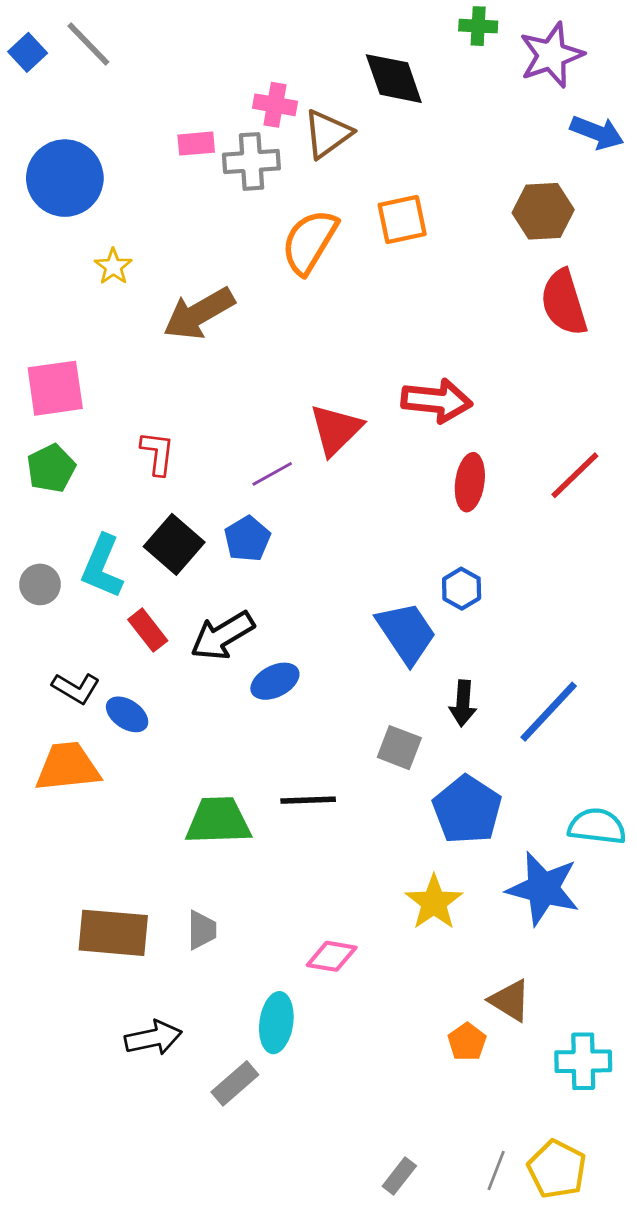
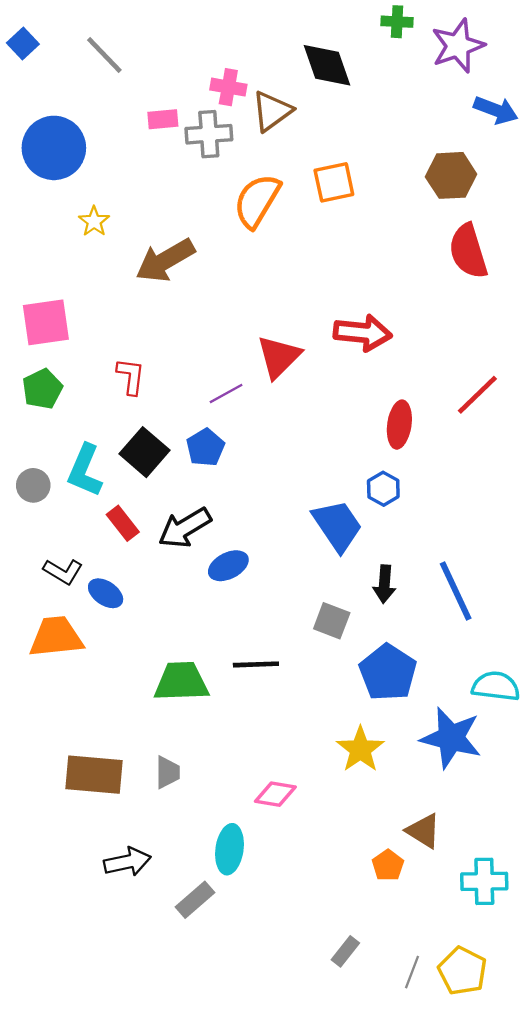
gray line: (88, 44) -> (104, 55), moved
red ellipse: (470, 482) -> (399, 425), moved
blue line: (549, 712) -> (456, 591), turned -68
gray rectangle: (399, 1176) -> (345, 951), moved

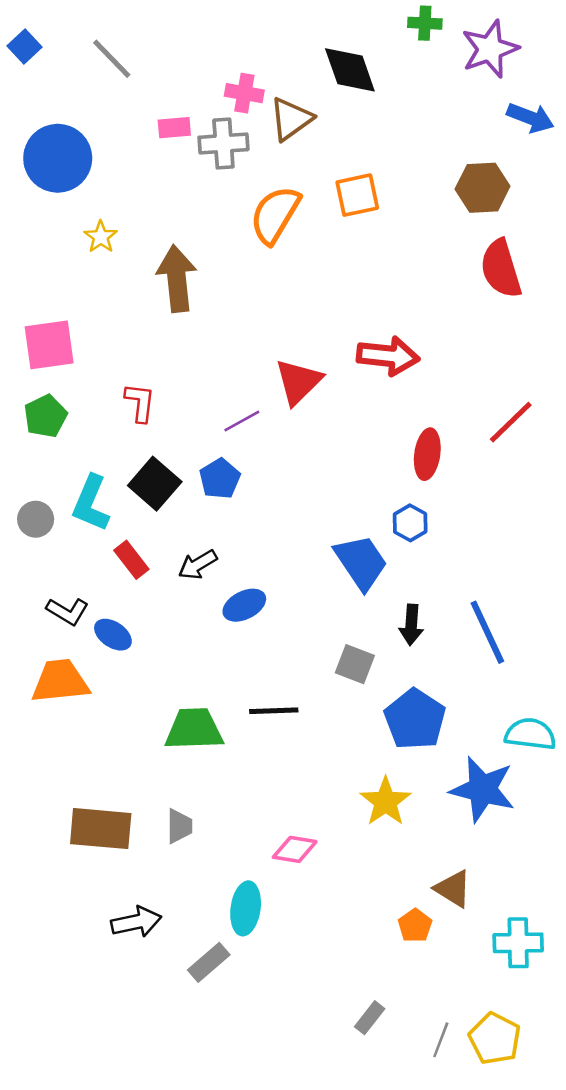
brown arrow: (165, 260) -> (177, 279), turned 114
black arrow: (185, 528) -> (198, 565), size x0.7

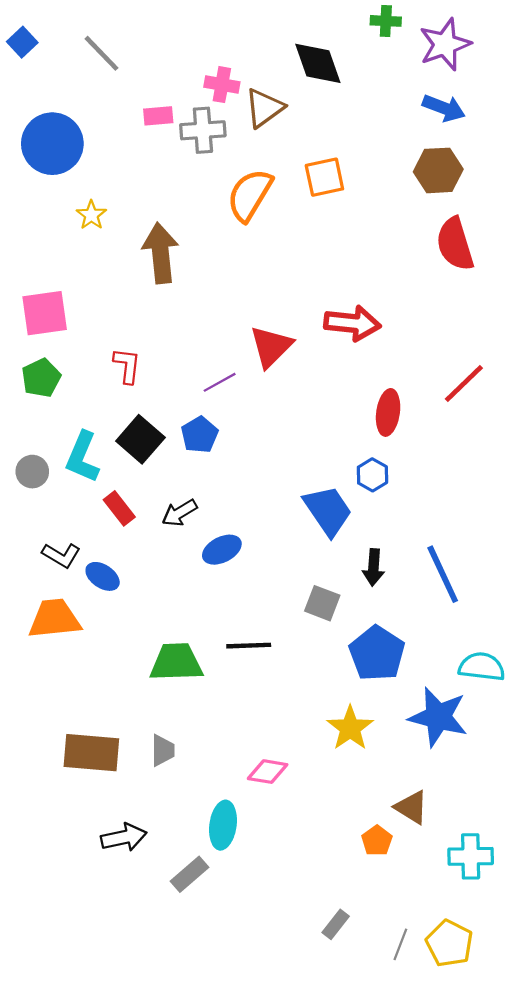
blue arrow: (530, 118) -> (444, 108), moved

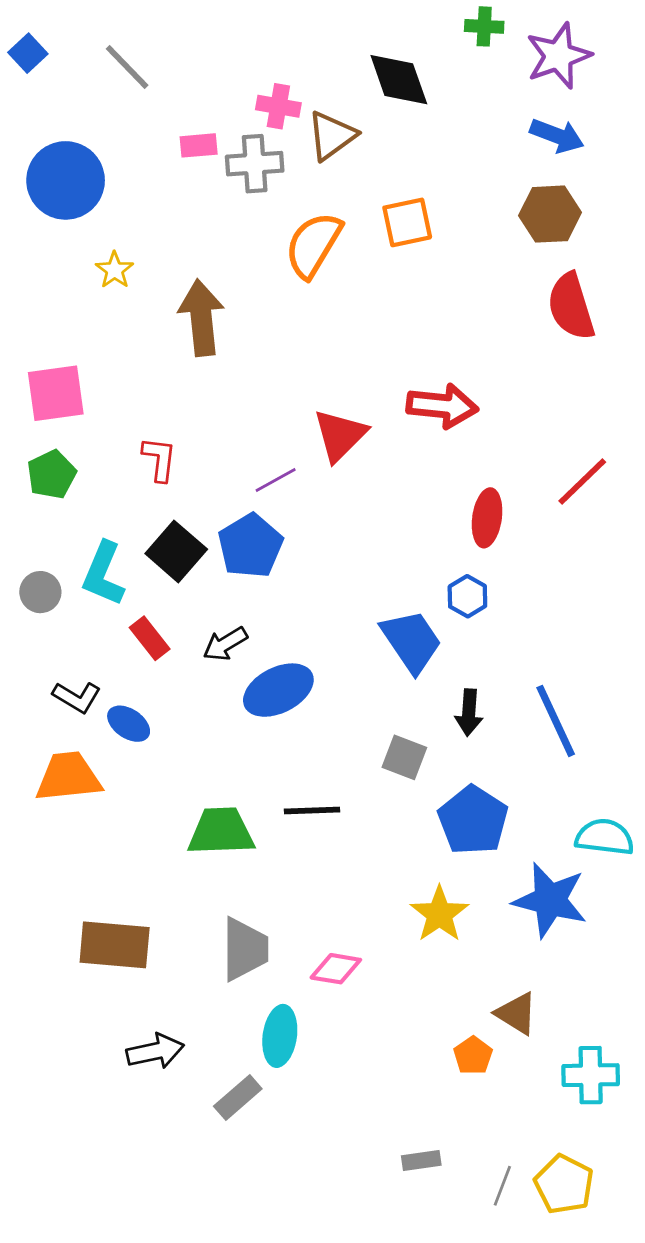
blue pentagon: (200, 435) -> (250, 546), size x1.4
blue ellipse: (222, 550) -> (278, 690), size x1.4
gray trapezoid: (163, 750) -> (245, 949), moved, size x1.6
gray rectangle: (336, 924) -> (421, 1161), turned 44

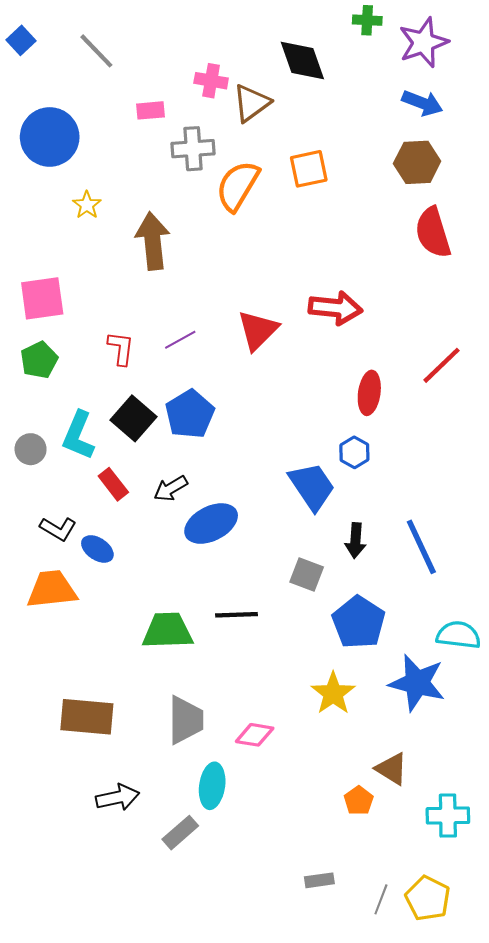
gray cross: (255, 164) -> (193, 149), moved
purple line: (276, 480) -> (180, 340), moved

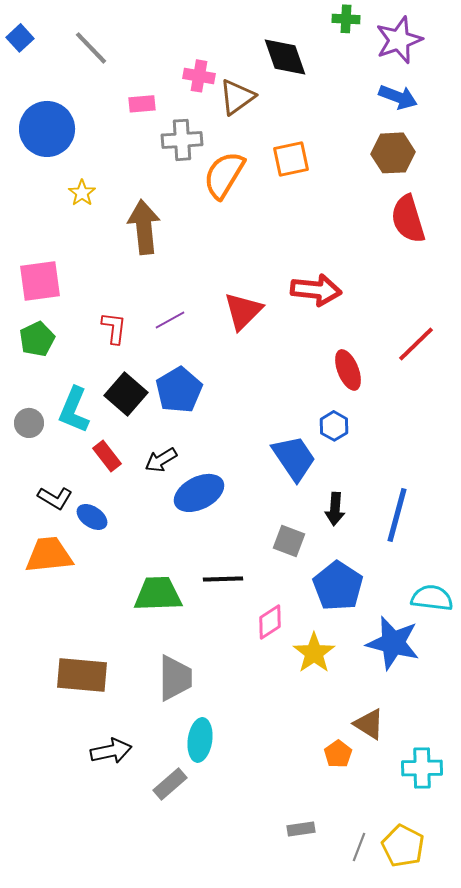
red ellipse: (369, 393) -> (348, 370), turned -30
blue line: (421, 547) -> (397, 515), turned 40
pink diamond: (255, 735) -> (270, 622), moved, turned -42

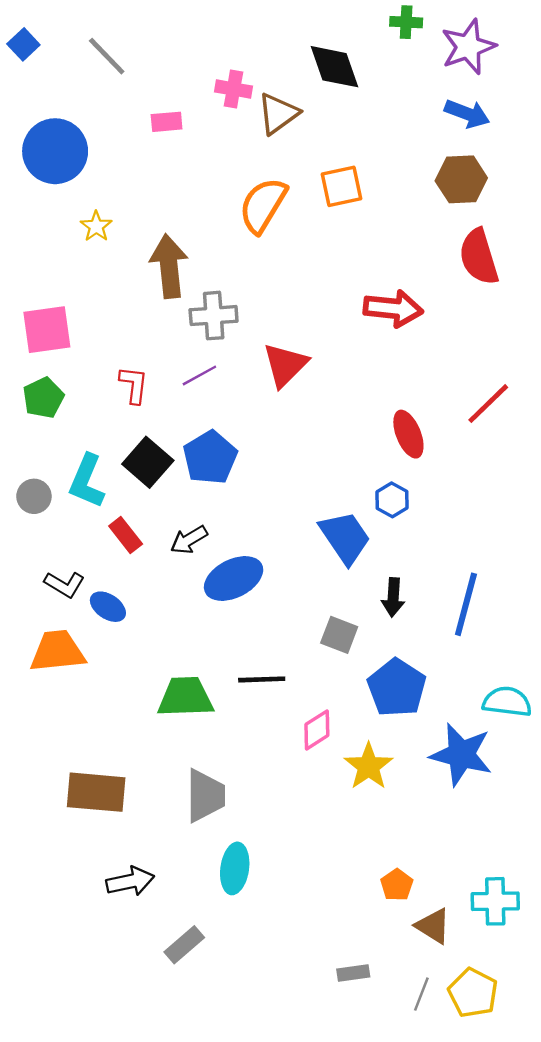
gray cross: (182, 140) -> (214, 316), moved
red arrow: (316, 290) -> (393, 309), moved
brown triangle: (369, 724) -> (433, 926), moved
gray rectangle: (170, 784) -> (184, 945), moved

